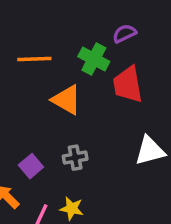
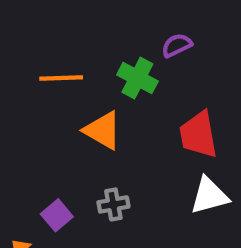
red trapezoid: (128, 84) -> (198, 135), moved

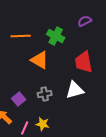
purple semicircle: (177, 45) -> (85, 21), moved
white triangle: (209, 196) -> (75, 90), moved

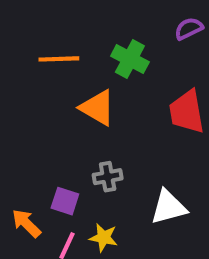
white triangle: (75, 90) -> (168, 207), moved
purple square: (19, 99) -> (65, 201), moved, turned -32

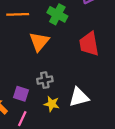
orange triangle: (97, 108) -> (39, 42), turned 40
yellow star: (104, 238) -> (52, 104), moved

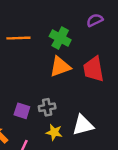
orange triangle: (39, 42) -> (60, 67), moved, turned 30
purple square: (21, 94) -> (22, 111), moved

